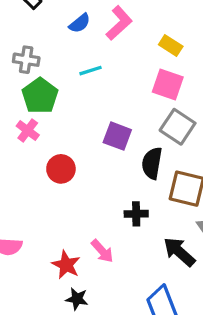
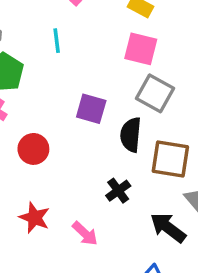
cyan line: (91, 71) -> (57, 41), turned -75
black cross: (136, 214) -> (118, 191), turned -30
red star: (66, 265) -> (35, 218), moved

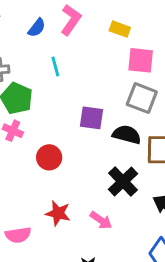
pink square: (141, 49) -> (141, 60), moved
black semicircle: (131, 135) -> (127, 135), turned 108
black cross: (118, 191) -> (123, 182), size x1.5

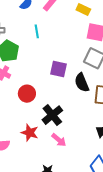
black semicircle: (127, 135) -> (82, 83), turned -132
black cross: (123, 182) -> (52, 115), moved

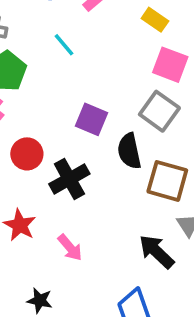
cyan line: (37, 31) -> (64, 45), turned -40
black cross: (52, 115) -> (69, 179), moved

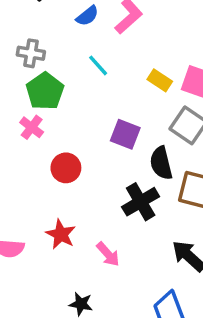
yellow rectangle: (155, 20) -> (160, 80), moved
black cross: (69, 179) -> (141, 202), moved

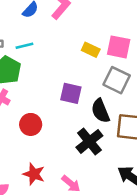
cyan line: (98, 65) -> (24, 46), moved, turned -54

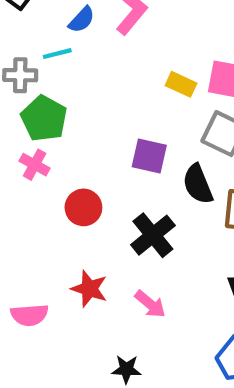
cyan line: (24, 46) -> (57, 54), moved
black cross: (89, 141) -> (153, 235), moved

